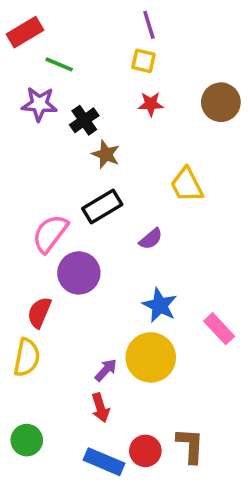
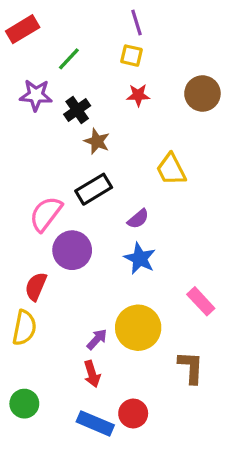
green line: (59, 64) -> (69, 59), moved, turned -70
blue star: (160, 305) -> (140, 258), moved
brown L-shape: (190, 446) -> (191, 367), moved

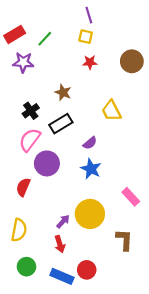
red rectangle: (23, 29) -> (15, 34), moved
black cross: (77, 110) -> (31, 111), moved
yellow semicircle: (24, 328) -> (19, 230), moved
green circle: (24, 404) -> (26, 267), moved

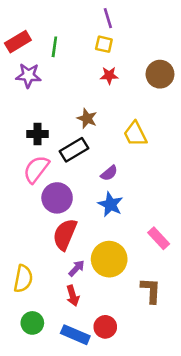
green line: (45, 39) -> (54, 47), turned -35
brown star: (63, 92) -> (87, 118), moved
black cross: (31, 111) -> (38, 134), turned 35
red semicircle: (23, 187) -> (65, 234), moved, size x1.4

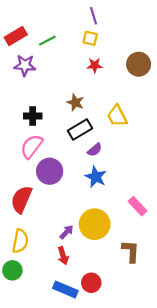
green line: (54, 47) -> (47, 41), turned 54
black rectangle: (74, 150) -> (80, 130), moved
red semicircle: (65, 234) -> (21, 199), moved
green circle: (32, 323) -> (12, 270), moved

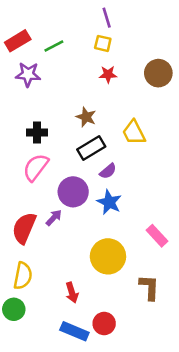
purple circle: (50, 171) -> (73, 192), moved
purple arrow: (66, 232) -> (54, 218), moved

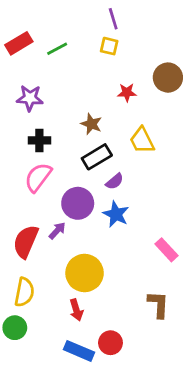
purple star: (28, 74) -> (30, 98), moved
red star: (108, 74) -> (127, 93), moved
yellow circle: (108, 256) -> (85, 273), moved

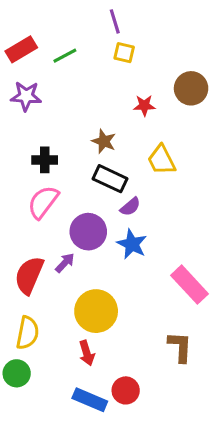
purple line: (113, 19) -> (115, 21), moved
purple star: (30, 98) -> (26, 96), moved
black rectangle: (97, 157) -> (110, 179), turned 56
pink rectangle: (167, 250) -> (189, 285), size x1.4

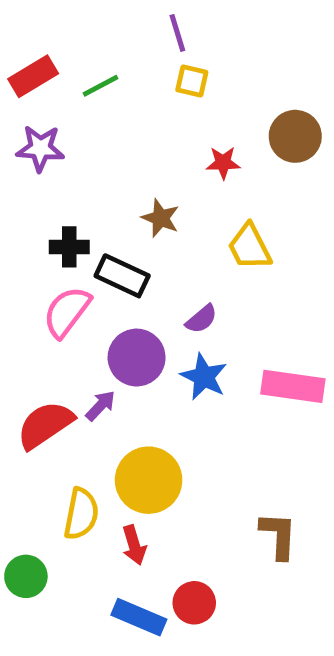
black rectangle: (110, 179) -> (122, 276), moved
red semicircle: (29, 275) -> (45, 425), turned 33
pink rectangle: (189, 285) -> (293, 386), moved, turned -39
yellow semicircle: (28, 333) -> (81, 514), moved

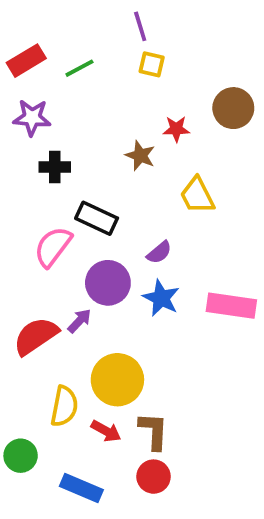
brown star: (161, 218) -> (140, 156), moved
black cross: (69, 247) -> (55, 167), moved
brown L-shape: (278, 535) -> (154, 431), moved
red arrow: (134, 545) -> (106, 431), turned -44
blue rectangle: (139, 617) -> (81, 488), moved

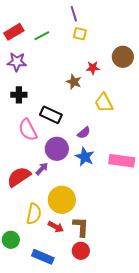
black cross: (55, 167) -> (19, 95), moved
pink semicircle: (53, 247) -> (28, 130), turned -65

